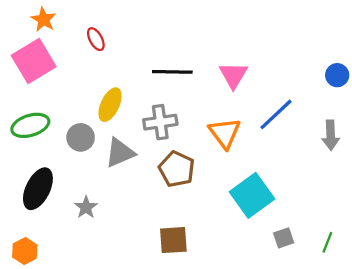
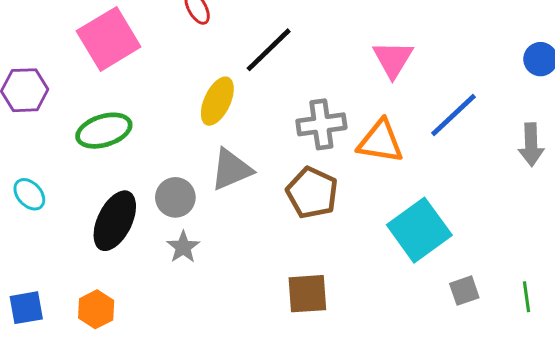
black line: (172, 72) -> (269, 50), moved, turned -45
gray cross: (160, 122) -> (321, 124), moved
orange triangle: (225, 133) -> (380, 141), turned -44
gray circle: (81, 137) -> (175, 197), moved
green line: (327, 242) -> (526, 297), turned -30

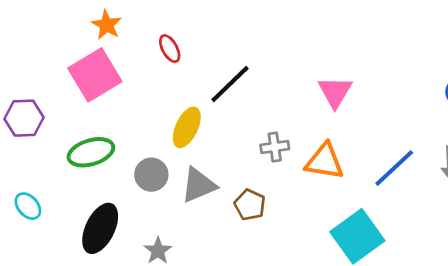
blue line: (453, 115) -> (394, 168), moved
gray cross: (321, 124) -> (275, 147), size x0.7
brown pentagon: (312, 193) -> (250, 205), moved, size x0.7
gray circle: (175, 197) -> (151, 175), moved

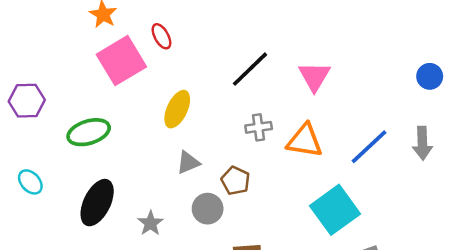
pink square: (95, 75) -> (121, 61), moved
black line: (230, 84) -> (250, 69), moved
gray circle: (151, 175) -> (208, 209), moved
gray triangle: (199, 185) -> (188, 163), size x0.7

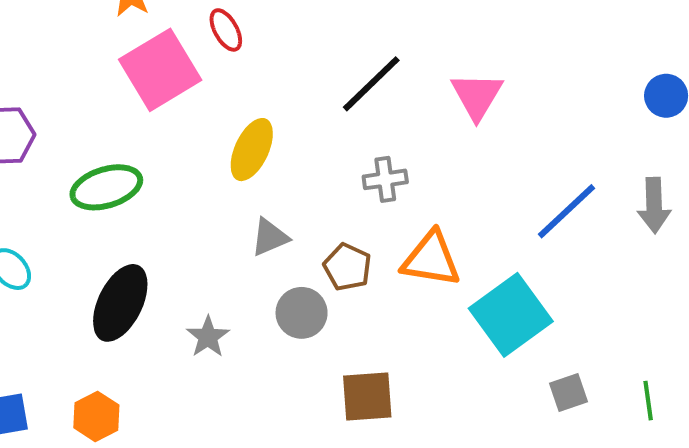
orange triangle: (305, 141) -> (431, 259), moved

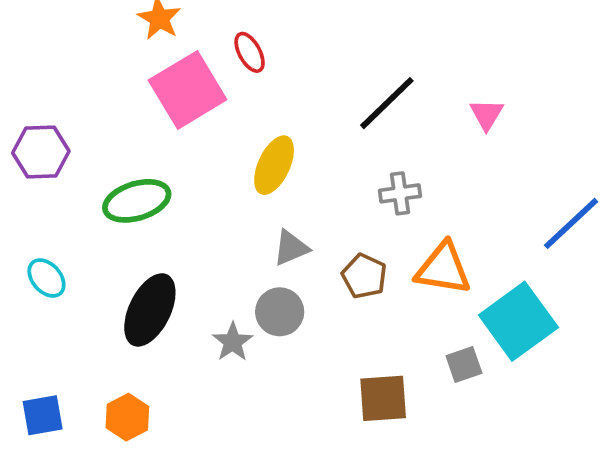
pink triangle: (477, 96) -> (486, 114), size x0.7
gray circle: (302, 313) -> (280, 312), moved
gray square: (568, 393) -> (464, 364), moved

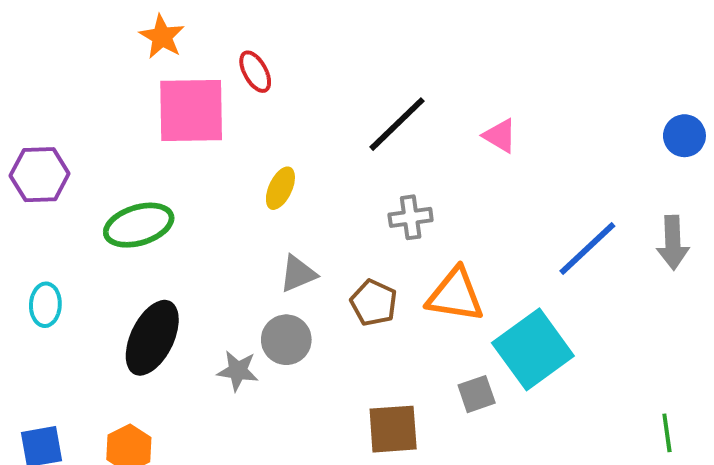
pink square: (188, 90) -> (191, 110), turned 30
pink triangle: (486, 114) -> (500, 136), turned -30
yellow ellipse: (274, 165) -> (280, 188), size x0.7
cyan ellipse: (46, 278) -> (45, 305), turned 45
gray star: (233, 342) -> (238, 371), turned -30

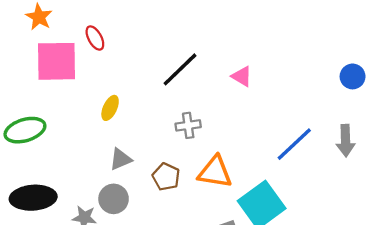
black ellipse: (152, 338) -> (33, 198), turned 60

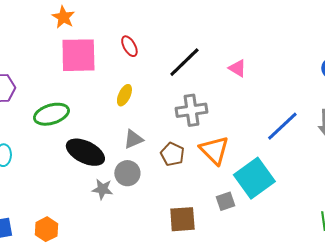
red ellipse: (95, 38) -> (129, 46), moved
gray cross: (188, 125) -> (191, 110), size x1.4
orange triangle: (215, 172) -> (214, 150), turned 36
black ellipse: (33, 198) -> (85, 152), moved, turned 30

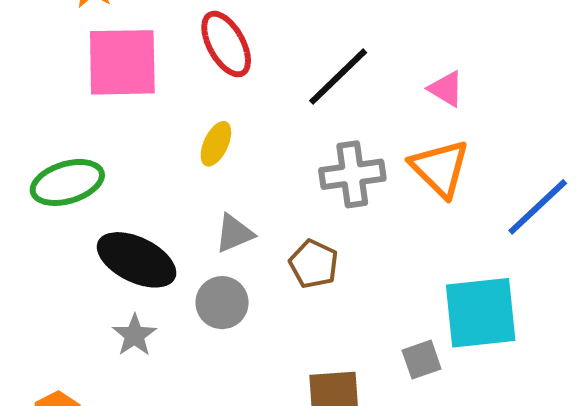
red ellipse: (129, 46) -> (226, 44), size x1.5
orange triangle: (214, 150) -> (440, 168), moved
cyan square: (254, 178) -> (481, 313), turned 30
gray star: (102, 189) -> (134, 335), moved, turned 30

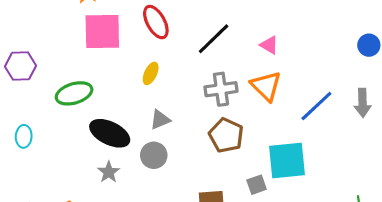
brown pentagon: (314, 264) -> (226, 135), moved, size x1.4

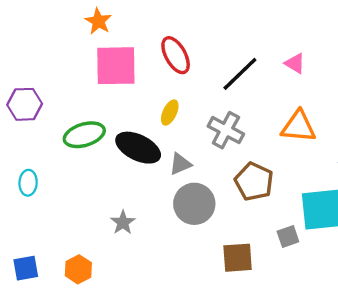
pink triangle: (269, 45) -> (295, 63), moved
orange triangle: (266, 86) -> (298, 127), turned -40
gray cross: (221, 89) -> (226, 130), moved, turned 36
black ellipse: (110, 133) -> (138, 148), moved
gray circle: (154, 155) -> (194, 204), moved, size x1.4

